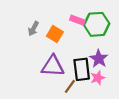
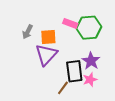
orange square: (55, 34) -> (48, 37), turned -35
purple triangle: (53, 66) -> (46, 55), moved, turned -50

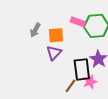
purple triangle: (46, 55) -> (54, 53), size x0.7
pink star: (90, 80) -> (90, 82), moved

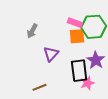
orange square: (56, 35) -> (77, 36), moved
brown line: (70, 86) -> (39, 87), moved, turned 32

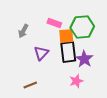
pink rectangle: (75, 23) -> (54, 23), moved
black rectangle: (79, 71) -> (68, 52), moved

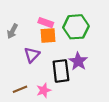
orange square: (66, 36) -> (48, 35), moved
black rectangle: (68, 52) -> (61, 71), moved
pink star: (76, 81) -> (44, 90), moved

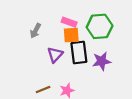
purple star: (78, 61) -> (102, 61), turned 30
black rectangle: (61, 71) -> (79, 52), moved

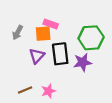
green hexagon: (100, 26) -> (91, 38), moved
orange square: (71, 35) -> (43, 34), moved

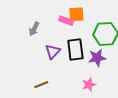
orange square: (43, 34) -> (76, 14), moved
pink star: (48, 91) -> (89, 85), moved

